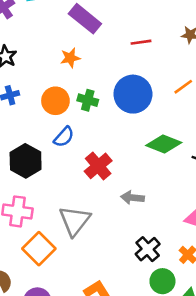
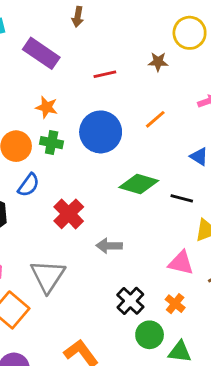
orange star: (70, 58) -> (47, 107), moved, turned 30

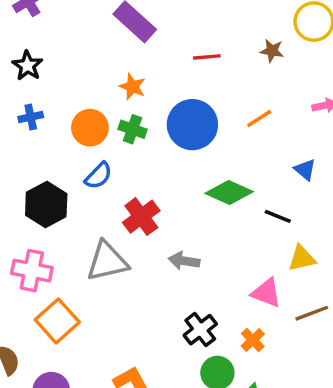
gray triangle: (48, 276) -> (107, 261), moved, turned 36

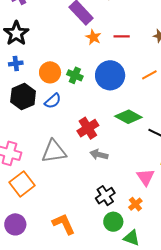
black star: (27, 66) -> (16, 33), size x1.4
orange star: (132, 87) -> (93, 37), moved
black hexagon: (46, 205) -> (23, 96), moved
red cross: (141, 217) -> (88, 128), moved
pink triangle: (266, 293) -> (146, 177), turned 30

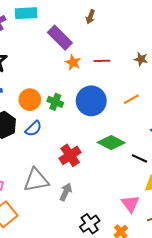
gray arrow: (99, 155) -> (66, 192), moved, turned 102

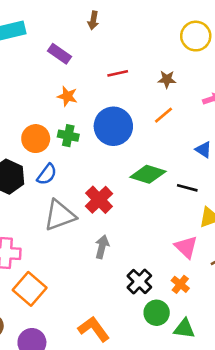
purple rectangle: (60, 38) -> (59, 54), size x0.7
brown star: (141, 59) -> (167, 79), moved
orange star: (73, 62) -> (67, 96), moved
gray triangle: (36, 180) -> (60, 215), moved

